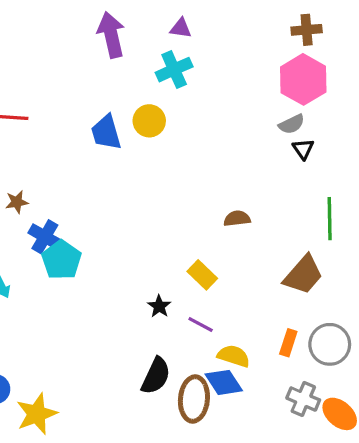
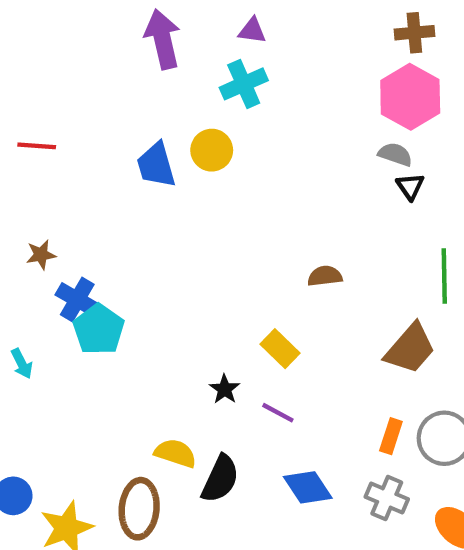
gray semicircle: (292, 124) -> (395, 154), turned -135
yellow semicircle: (234, 356) -> (175, 453), moved
brown ellipse: (194, 399) -> (139, 509), moved
gray cross: (303, 399) -> (387, 498), moved

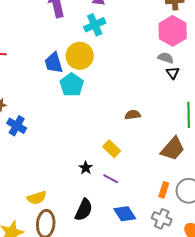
yellow circle: (212, 150) -> (80, 56), size x1.4
cyan pentagon: (99, 329) -> (72, 85), moved
yellow semicircle: (175, 453) -> (37, 198), moved, turned 144

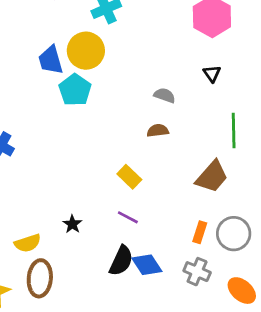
gray semicircle: (166, 58) -> (165, 95), moved
black star: (86, 168) -> (72, 224), moved
black semicircle: (84, 210) -> (121, 261), moved

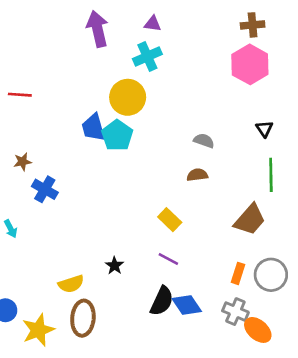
blue trapezoid: (51, 60) -> (93, 128), moved
black triangle: (212, 74) -> (264, 129), moved
orange ellipse: (242, 291) -> (258, 330), moved

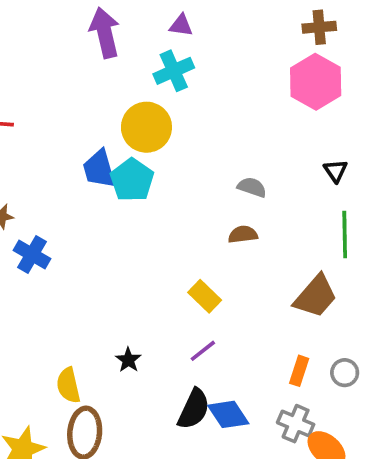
purple line: (168, 259) -> (203, 351), turned -66
gray circle: (271, 275) -> (345, 373), size x0.6
yellow semicircle: (71, 284) -> (68, 385), turned 95

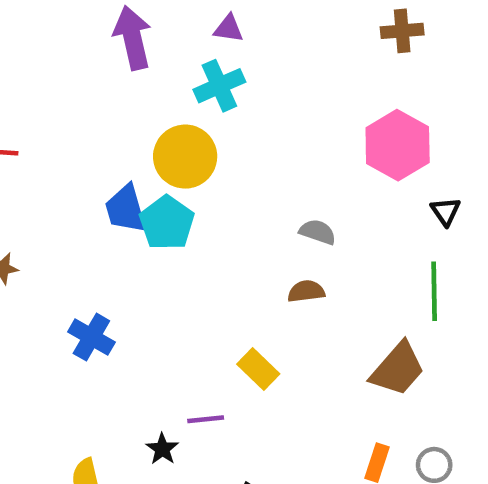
pink hexagon: (316, 82) -> (398, 145), moved
black triangle: (336, 171) -> (446, 211), moved
blue cross: (32, 254) -> (91, 337), moved
purple line: (203, 351) -> (206, 419), moved, turned 32

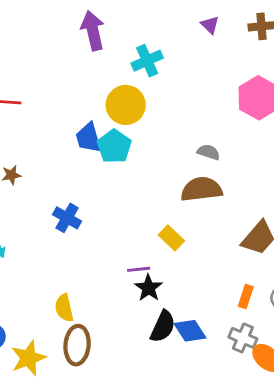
purple triangle: (229, 29) -> (210, 25), moved, turned 36
brown semicircle: (306, 291) -> (201, 189), size x1.8
black star: (162, 449) -> (149, 288), moved, size x1.4

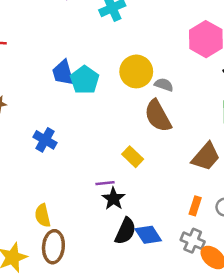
yellow circle: (126, 105) -> (136, 71), moved
brown semicircle: (201, 189) -> (158, 116), turned -112

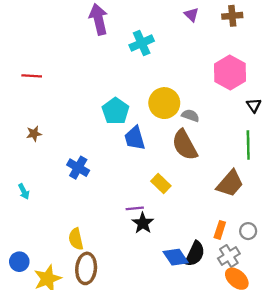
blue trapezoid: (63, 73) -> (135, 138), moved
black semicircle: (125, 231) -> (195, 254), moved
gray cross: (193, 241) -> (229, 256), moved, turned 35

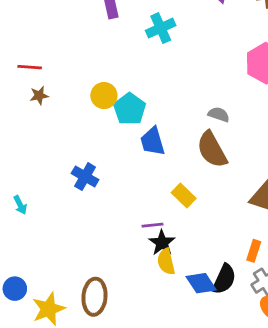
yellow circle: (164, 103) -> (104, 96), moved, size x0.7
brown star: (34, 134) -> (39, 96), moved
yellow semicircle: (76, 239) -> (166, 262), moved

